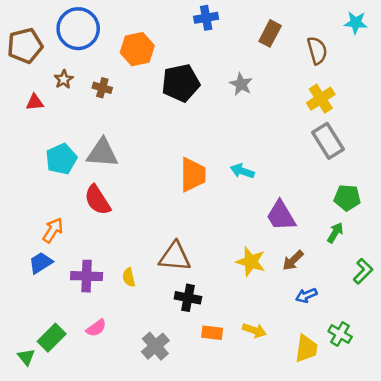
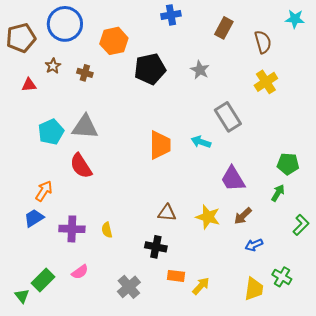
gray rectangle: (328, 141) -> (228, 117), moved
brown triangle: (175, 257) -> (167, 213), moved, size x0.7
yellow arrow: (254, 330) -> (201, 286), moved, turned -66

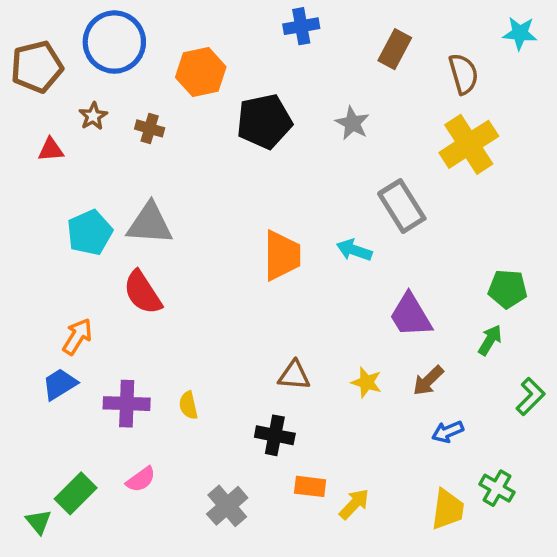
yellow cross: (266, 82) -> (469, 144), size x1.4
yellow star: (208, 217) -> (367, 382), size x0.7

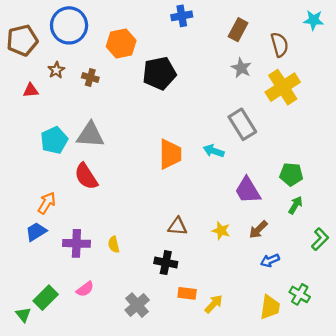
gray star: (352, 123) -> (241, 68), moved
green pentagon: (508, 289) -> (291, 174), moved

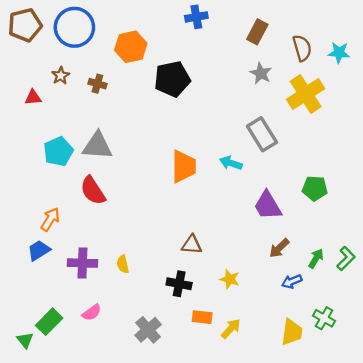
cyan star: (314, 20) -> (339, 53), moved
brown pentagon: (22, 40) -> (25, 25), moved
green arrow: (295, 205) -> (316, 258), moved
yellow star: (221, 231) -> (230, 279), moved

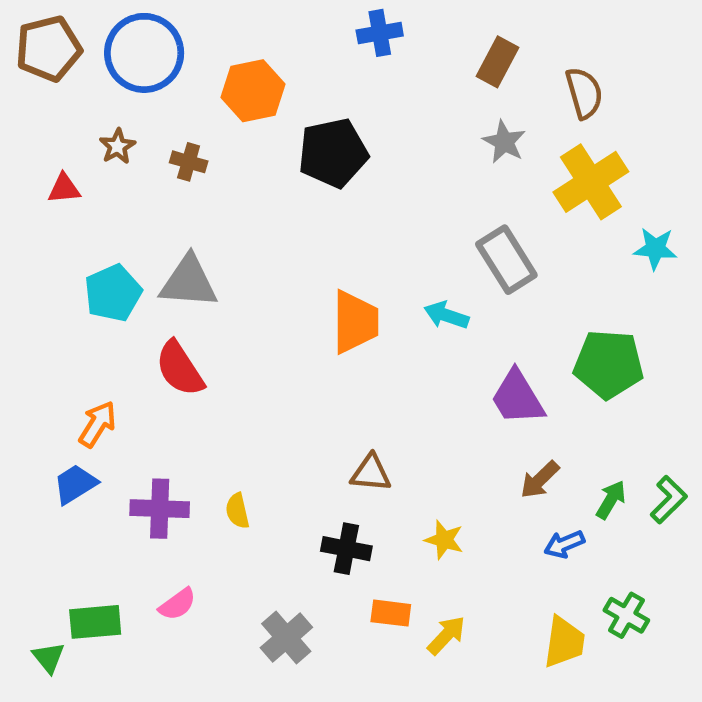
cyan star: (339, 53) -> (655, 249), moved
green pentagon: (315, 188) -> (609, 364), size x1.4
green rectangle: (49, 322) -> (95, 622), turned 40

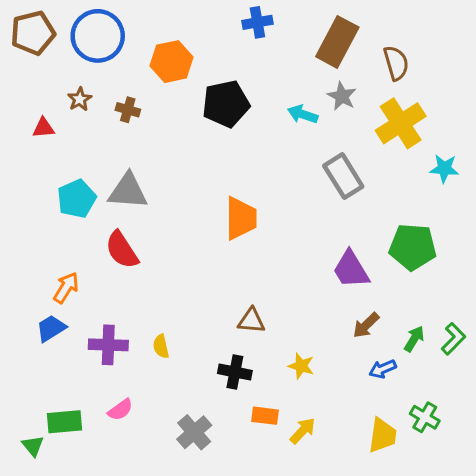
brown rectangle: (497, 62) -> (337, 42), size x1.5
cyan arrow: (446, 315) -> (303, 114), moved

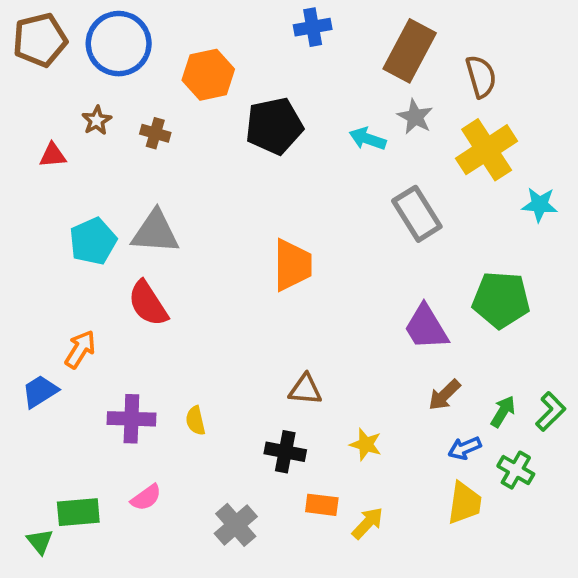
blue trapezoid: (51, 328) -> (40, 391), moved
green cross: (425, 417) -> (516, 470), moved
yellow trapezoid: (383, 435) -> (465, 503), moved

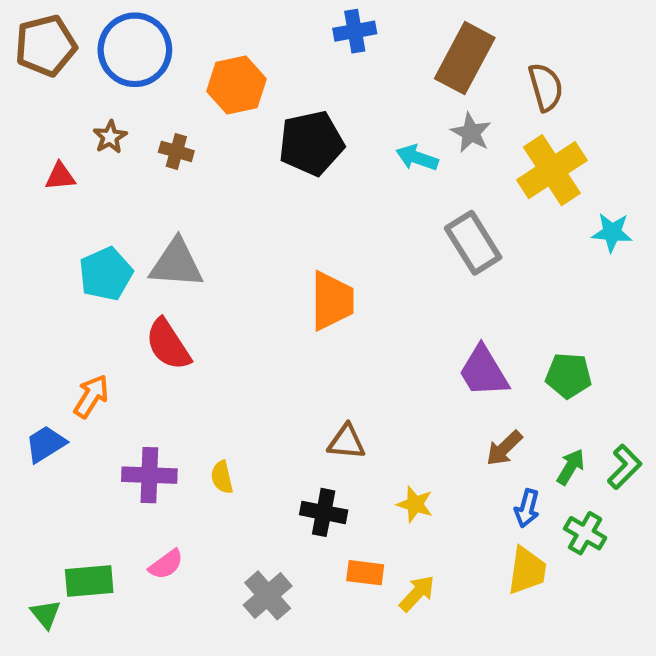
green pentagon: (501, 300) -> (568, 376), moved, size x0.7
blue arrow: (465, 448) -> (527, 508), turned -52

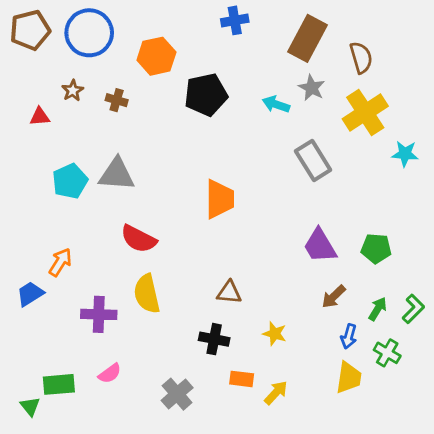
red semicircle: (168, 344) -> (139, 239), moved, turned -30
yellow semicircle: (222, 477) -> (147, 294), moved, size x1.8

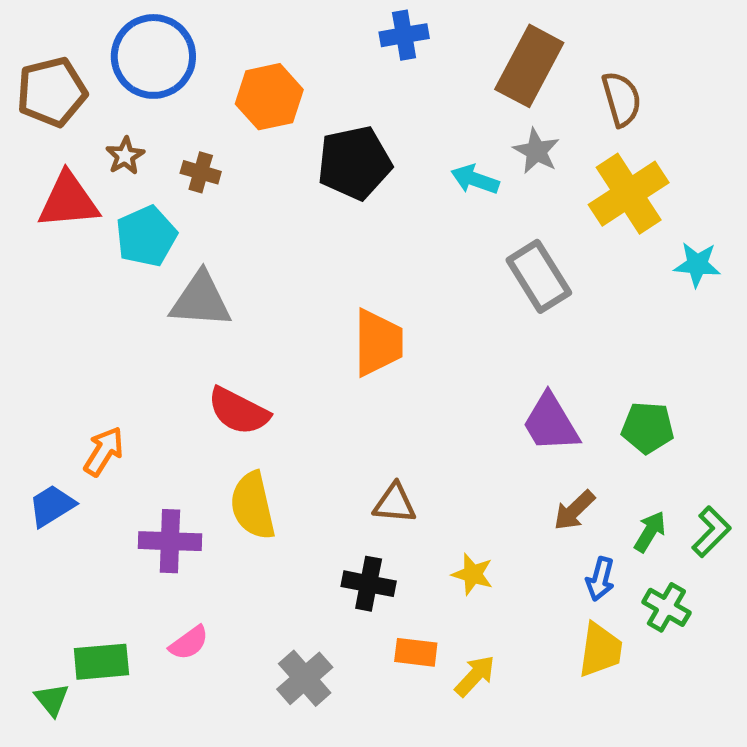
brown pentagon: (30, 30) -> (52, 92), moved
red triangle: (40, 117) -> (68, 201), size x1.8
cyan pentagon: (70, 181) -> (146, 236), moved

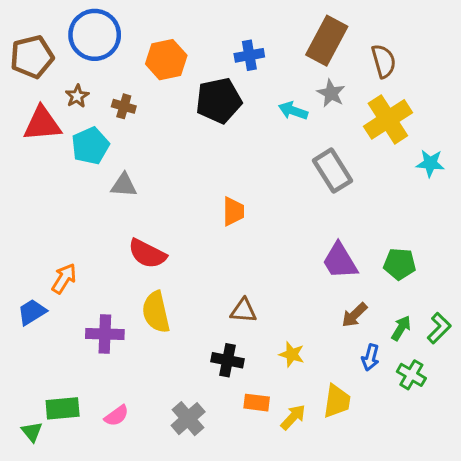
blue cross: (404, 35) -> (249, 55), moved
gray triangle: (201, 300) -> (124, 185), size x0.7
orange trapezoid: (378, 343) -> (233, 211), size x0.7
pink semicircle: (189, 643) -> (117, 416), moved
yellow trapezoid: (600, 650) -> (337, 401), moved

